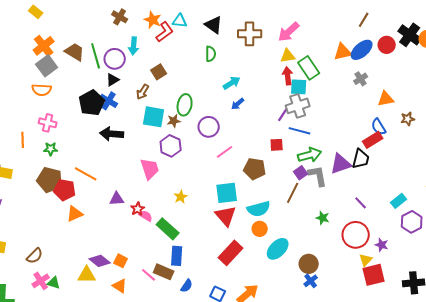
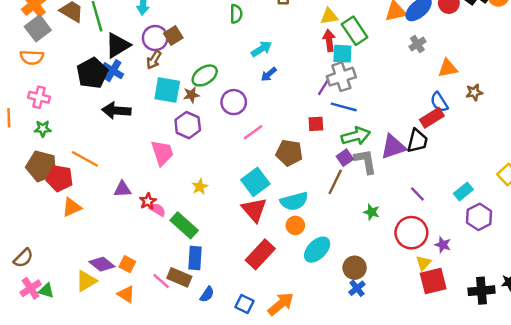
purple circle: (115, 59) -> (155, 38), moved
black triangle: (113, 80) -> (118, 45), size x1.6
green ellipse: (185, 105) -> (205, 75), turned 45
cyan square: (227, 193) -> (255, 182), turned -30
yellow triangle: (87, 275) -> (86, 281), turned -30

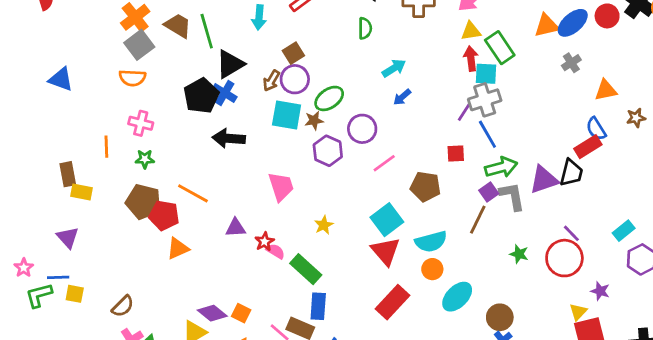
purple circle: (155, 38) -> (295, 79), moved
blue line: (344, 107) -> (487, 134), turned 45
purple hexagon: (188, 125) -> (328, 151), moved
red circle: (411, 233) -> (564, 258), moved

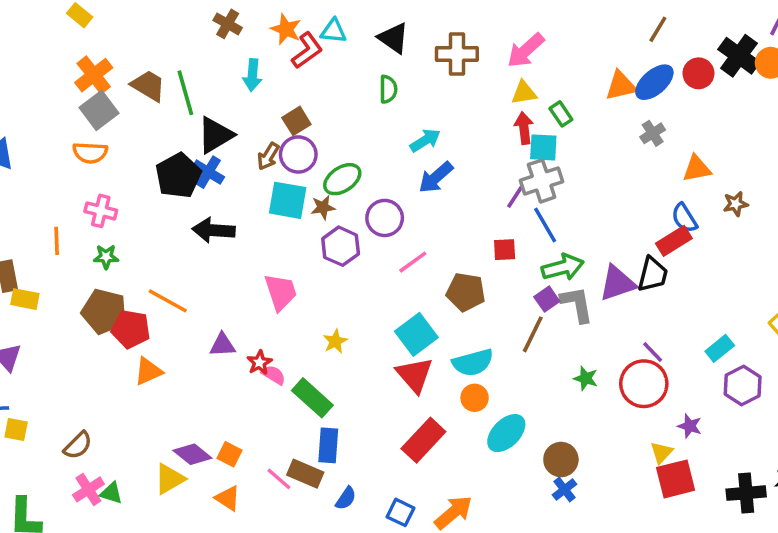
green rectangle: (500, 48) -> (561, 114), size x0.6
blue arrow: (402, 97) -> (436, 177), size x1.5

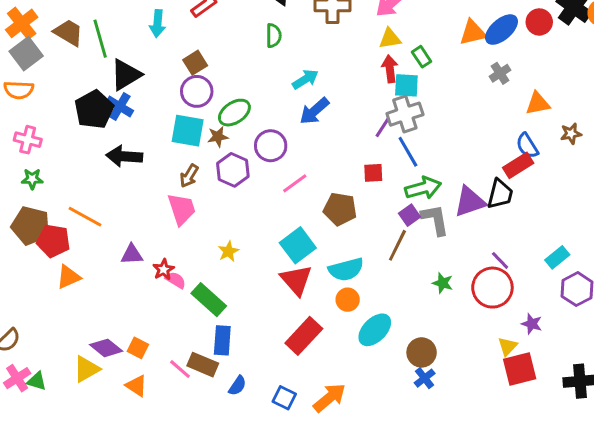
brown arrow: (268, 156) -> (189, 176), moved

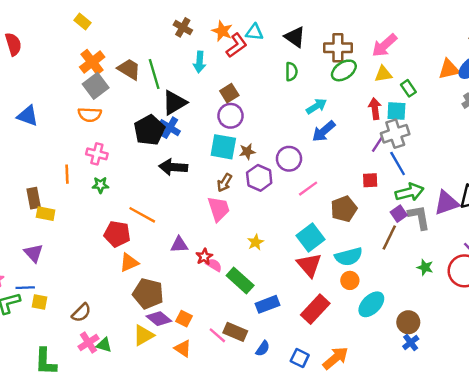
red arrow: (390, 69) -> (375, 109), moved
green ellipse: (234, 113) -> (344, 70), moved
brown pentagon: (340, 209) -> (344, 209), turned -30
brown pentagon: (31, 226) -> (148, 294), moved
blue rectangle: (222, 340) -> (267, 304), moved, turned 65

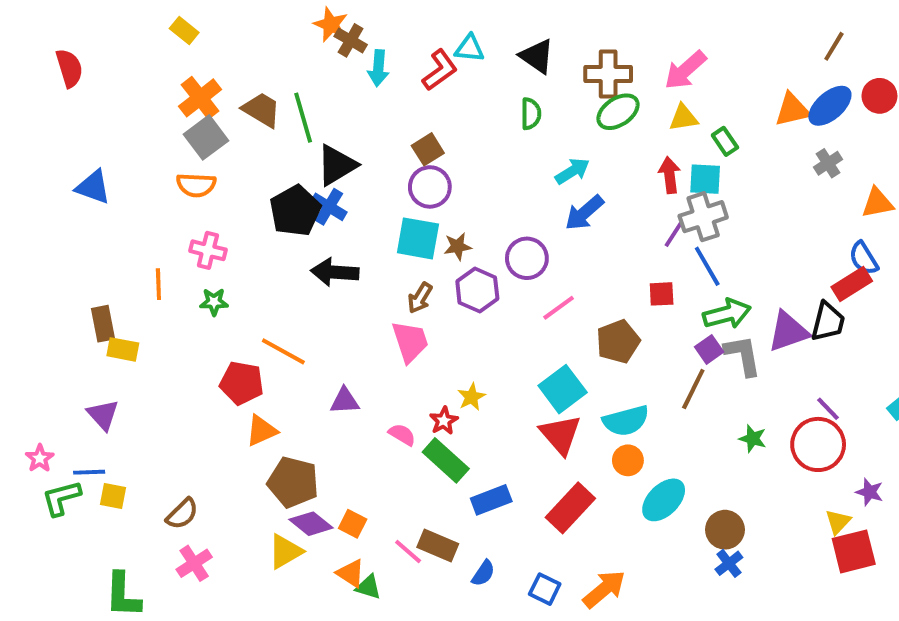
orange star: (222, 31) -> (331, 25), moved
cyan arrow: (199, 62) -> (378, 68), moved
red star: (204, 257) -> (444, 421), moved
green triangle: (104, 345) -> (368, 587), moved

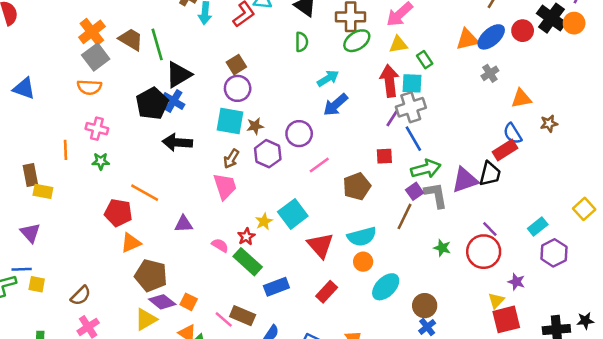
red arrow: (670, 175) -> (389, 81), size x1.4
cyan square: (563, 389) -> (293, 214), moved
red rectangle: (570, 508) -> (327, 292), size x0.7

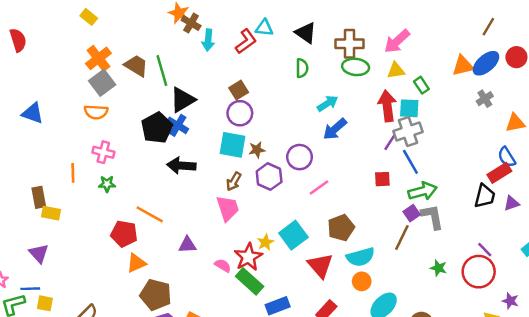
green ellipse: (357, 41) -> (356, 67), turned 40
purple triangle: (465, 180) -> (512, 203), moved, size x0.6
brown pentagon: (357, 186) -> (341, 228), moved
red star: (246, 237) -> (248, 257), size x1.6

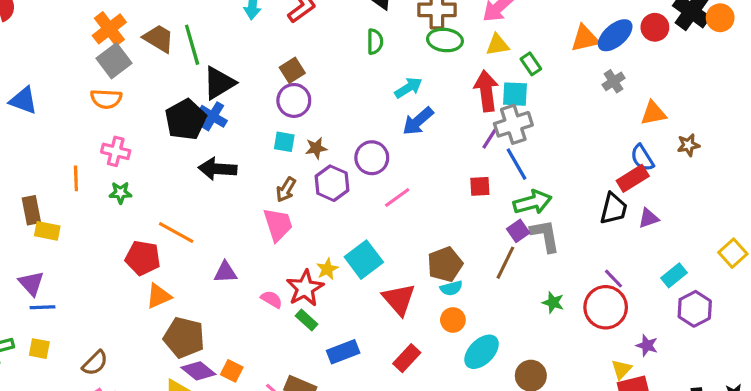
cyan square: (233, 145) -> (284, 142), size x0.6
brown pentagon: (341, 228) -> (445, 264), moved
cyan semicircle: (360, 257) -> (451, 288), size x0.6
green rectangle: (250, 281) -> (307, 320), size x0.6
blue line: (30, 289) -> (43, 307), moved

